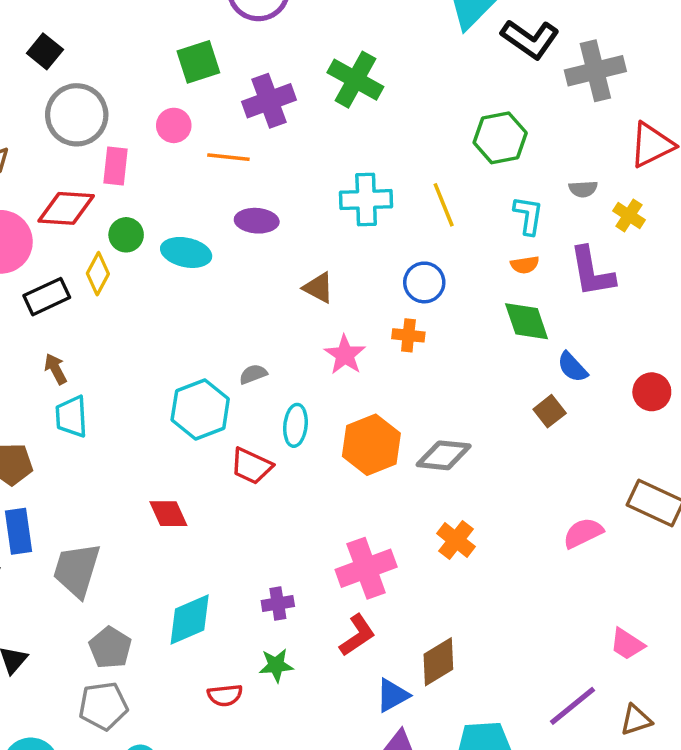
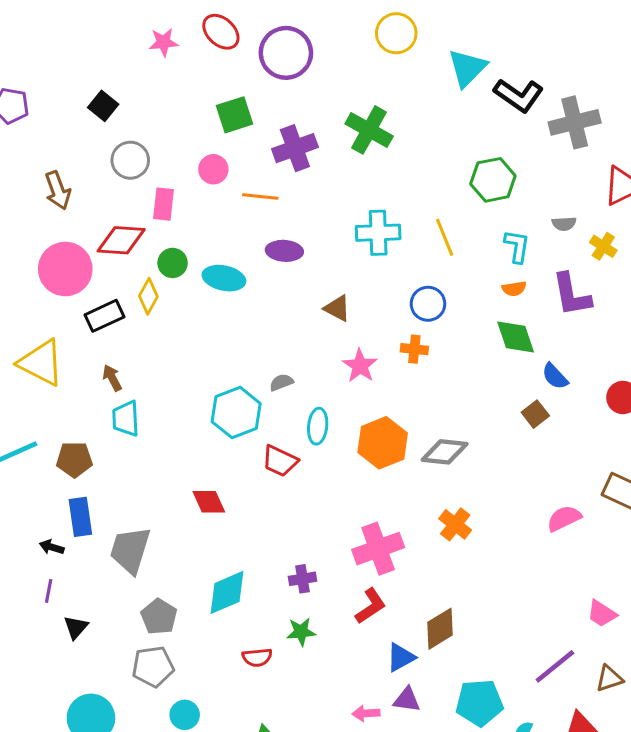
gray circle: (77, 115) -> (130, 160), size x0.7

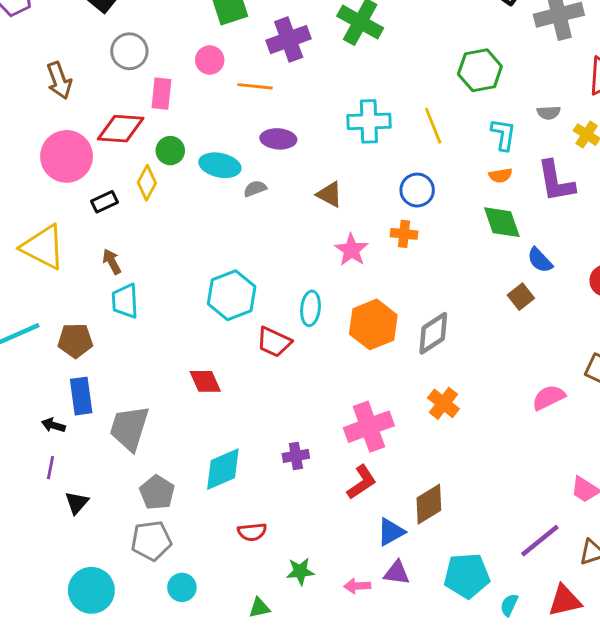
black rectangle: (105, 316) -> (105, 202), size x0.7
gray semicircle: (281, 382) -> (255, 189), moved
gray diamond: (445, 452) -> (433, 333), turned -39
green star: (301, 632) -> (300, 571), moved

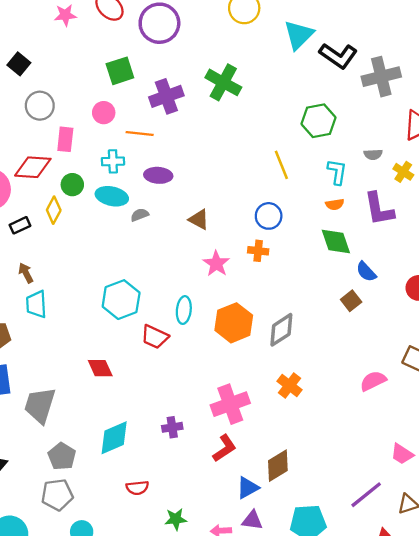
cyan cross: (369, 121) -> (113, 161), moved, size x0.7

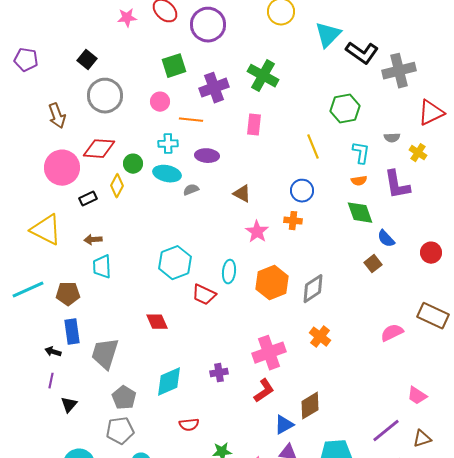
gray circle: (40, 106) -> (105, 96), size x1.4
pink rectangle: (65, 139) -> (254, 125), moved
brown arrow: (26, 273) -> (93, 240), turned -66

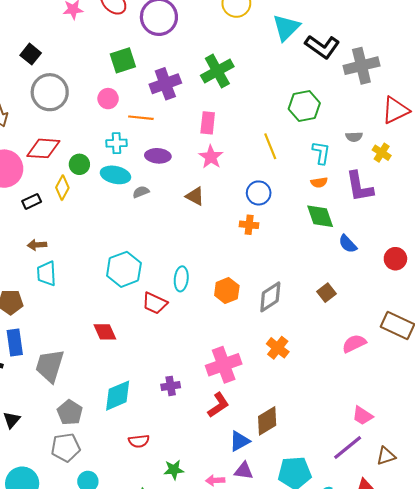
green cross: (263, 76) -> (217, 71), turned 32
pink star: (257, 232) -> (211, 157), moved
brown square: (373, 264) -> (326, 293), moved
orange hexagon: (272, 283) -> (227, 291), size x0.7
pink trapezoid: (417, 396) -> (363, 416), moved

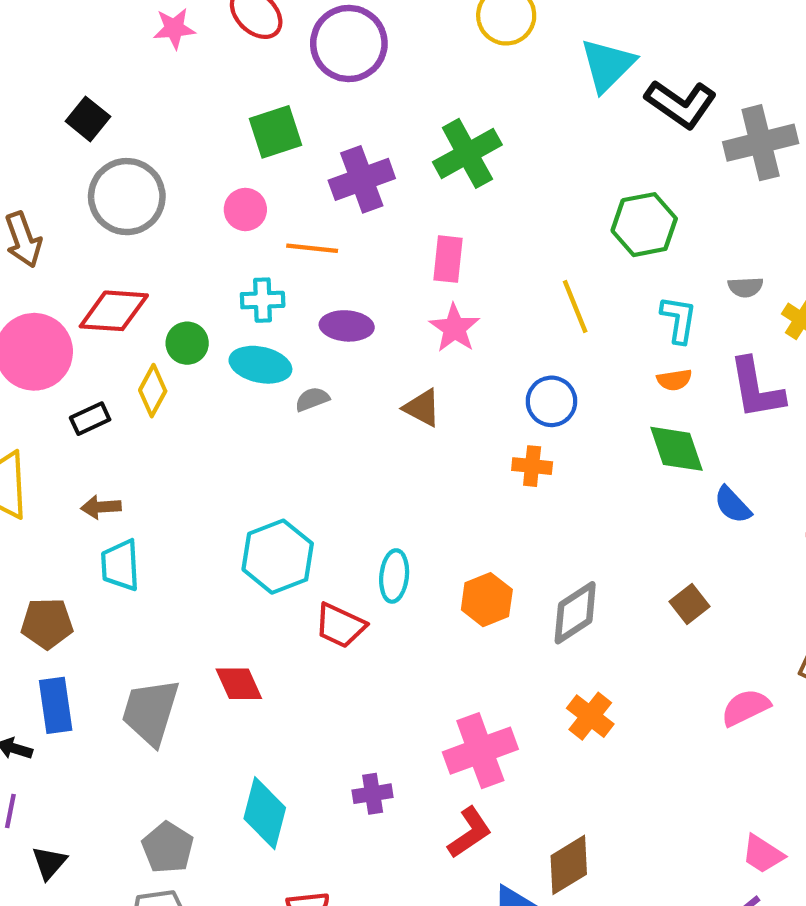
gray trapezoid: (50, 366) -> (150, 712), moved
cyan diamond: (118, 396) -> (265, 813), turned -52

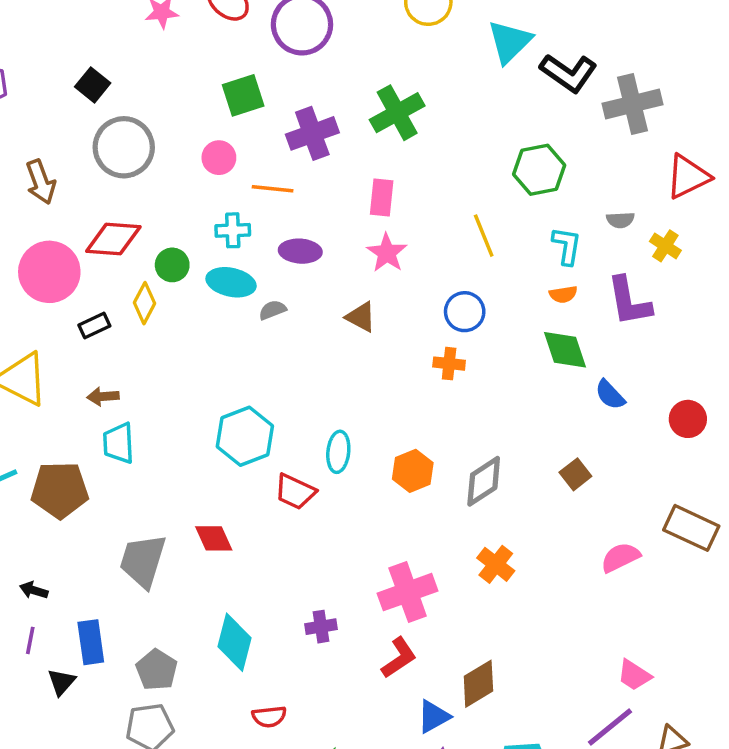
brown pentagon: (47, 623) -> (60, 490), size x1.4
blue rectangle: (56, 705) -> (91, 642), moved

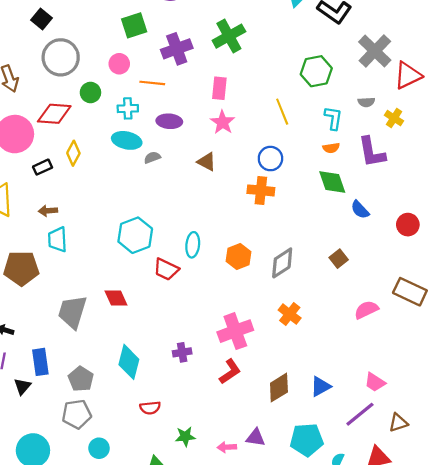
gray cross: (633, 104) -> (375, 51), moved, turned -32
green circle: (172, 265) -> (90, 93), moved
orange cross: (449, 364) -> (261, 190), size x1.4
blue triangle: (433, 717) -> (321, 386), moved

